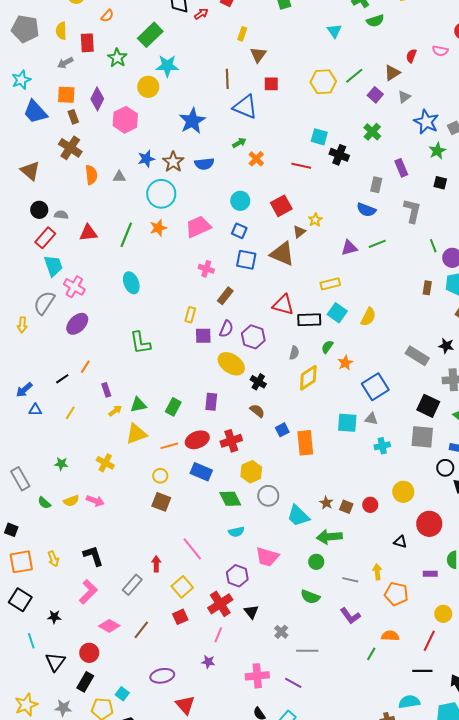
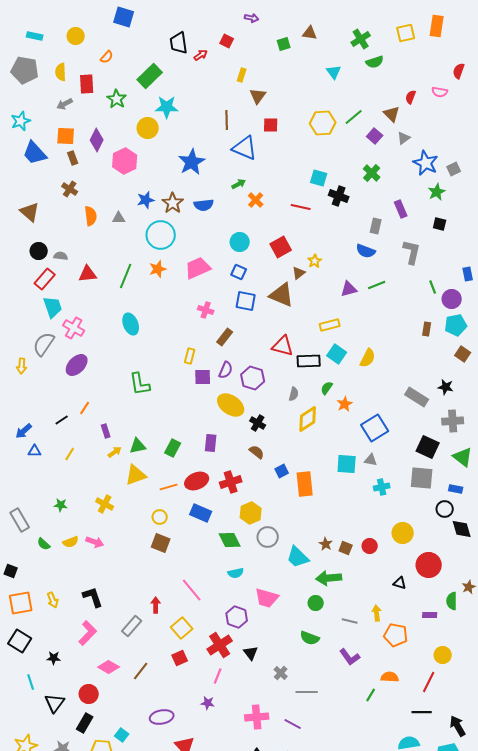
brown triangle: (392, 73) -> (392, 114), turned -42
brown cross: (70, 148) -> (70, 189), size x0.7

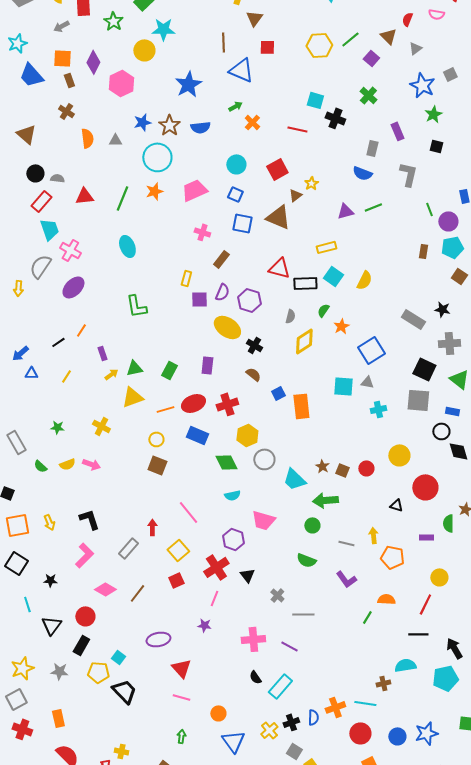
gray triangle: (404, 138) -> (415, 48), moved
gray square: (454, 169) -> (450, 74), moved

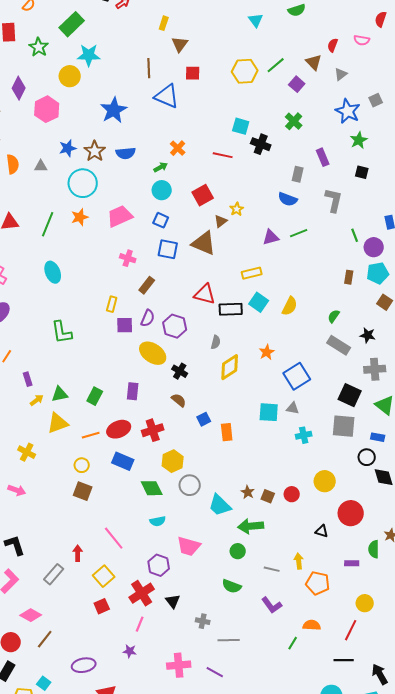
green arrow: (235, 106) -> (161, 167), moved
green semicircle: (323, 310) -> (334, 316), moved
orange rectangle: (301, 406) -> (227, 432), size x0.7
brown line: (137, 593) -> (45, 639), moved
gray cross: (277, 595) -> (203, 621), turned -32

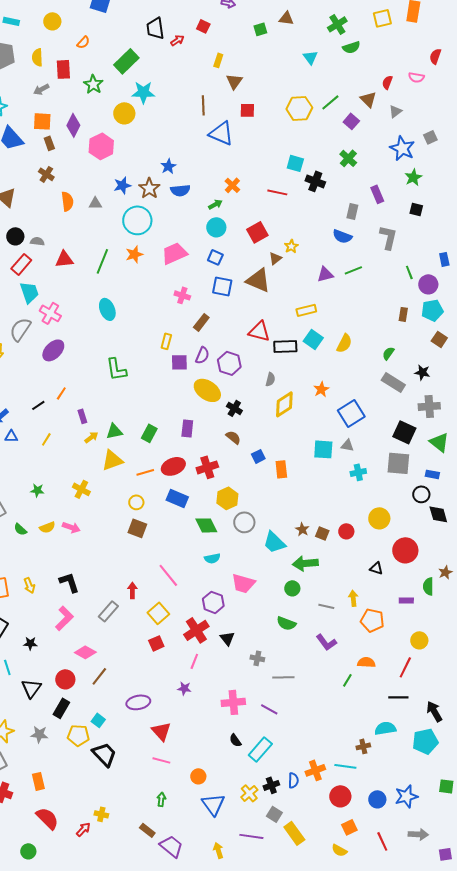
blue star: (114, 110) -> (168, 166), moved, size x0.6

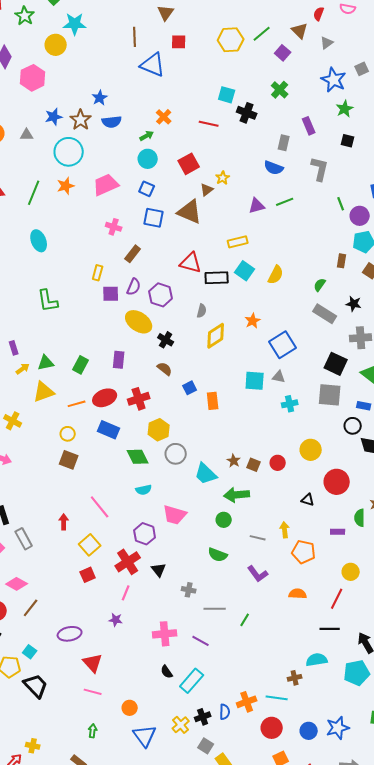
brown rectangle: (403, 314) -> (342, 261), moved
gray rectangle: (108, 611) -> (24, 539), moved, turned -70
green line: (347, 680) -> (245, 620), moved

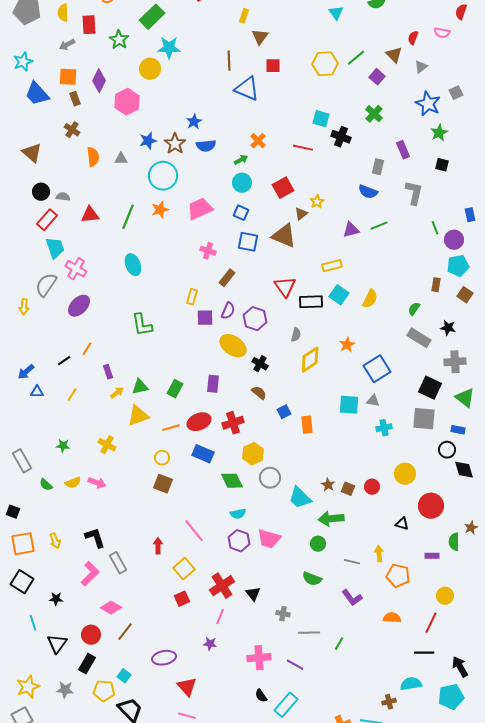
red triangle: (191, 263) -> (285, 287), turned 40
purple hexagon: (145, 534) -> (239, 541), moved

